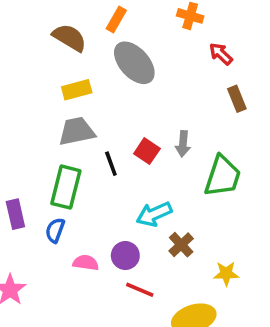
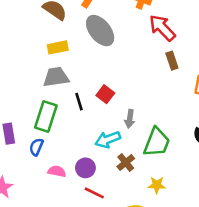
red arrow: (221, 54) -> (162, 28), size x1.6
gray arrow: (183, 144) -> (130, 119), moved
green trapezoid: (223, 176) -> (157, 142), moved

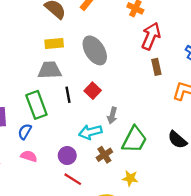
red arrow: (162, 28) -> (151, 36), turned 60
gray ellipse: (100, 31) -> (95, 50), moved
green rectangle: (46, 116) -> (36, 105), turned -44
pink semicircle: (57, 171) -> (29, 156), moved

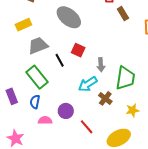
yellow rectangle: (54, 43) -> (23, 25), moved
purple circle: (67, 156) -> (66, 111), moved
red line: (73, 179) -> (87, 127), turned 35

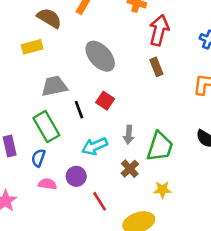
brown rectangle: (123, 14) -> (156, 67), moved
yellow rectangle: (23, 25) -> (32, 47), moved
gray arrow: (101, 65) -> (129, 135), moved
cyan arrow: (88, 84) -> (95, 146), moved

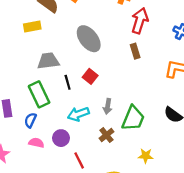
yellow star: (162, 190) -> (146, 156), moved

